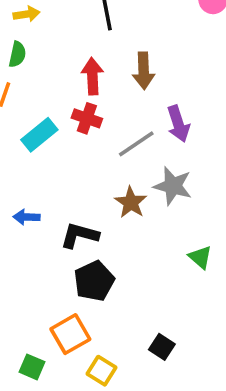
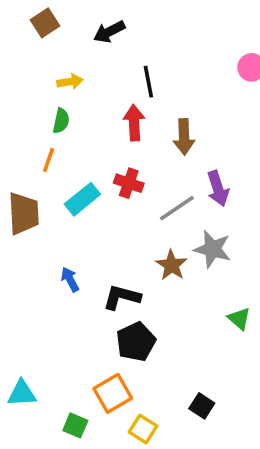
red arrow: (92, 76) -> (134, 123), moved
blue arrow: (27, 217) -> (70, 279), turned 60

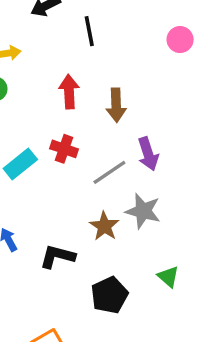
black line: (148, 82) -> (89, 31), moved
black pentagon: (136, 342) -> (109, 295), moved

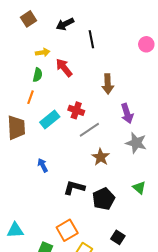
red arrow: (69, 92) -> (64, 68), moved, turned -36
gray line: (109, 172) -> (89, 130), moved
gray star: (143, 211) -> (136, 143), moved
black L-shape: (57, 256) -> (74, 188), moved

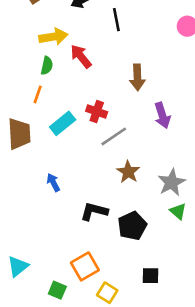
yellow arrow: (43, 52) -> (53, 37), size x1.5
gray star: (136, 143) -> (172, 182), moved, turned 30
cyan triangle: (15, 230) -> (18, 266), turned -36
black square: (118, 237) -> (151, 276), turned -32

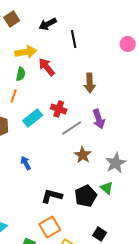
purple arrow: (162, 115) -> (99, 119), moved
black L-shape: (94, 211) -> (52, 196), moved
green triangle: (178, 211) -> (107, 188), moved
black square: (151, 276) -> (100, 234), turned 32

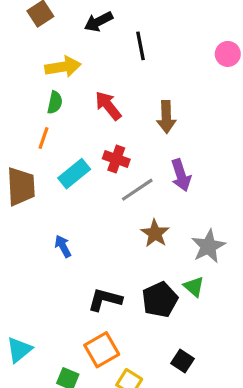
red arrow: (47, 67) -> (108, 106), moved

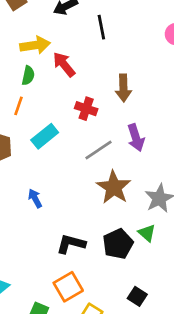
red arrow: (108, 106) -> (64, 64), moved
red cross: (116, 159) -> (86, 109), moved
brown star: (155, 233) -> (114, 187), size x1.4

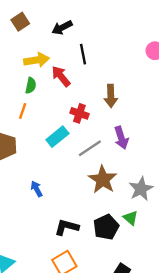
black line: (101, 27) -> (83, 54), moved
cyan rectangle: (45, 136) -> (57, 137), moved

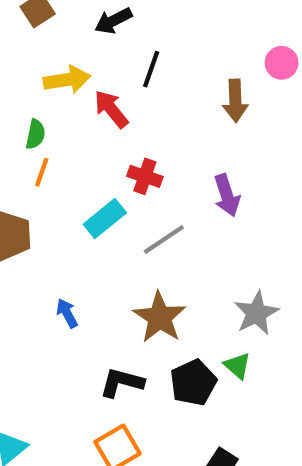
black line: (83, 54) -> (151, 69), turned 30
green semicircle: (31, 86) -> (35, 134), moved
brown arrow: (111, 96) -> (235, 101), moved
purple arrow: (121, 138) -> (227, 195), moved
brown star: (103, 180) -> (160, 317), moved

